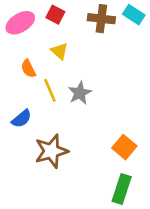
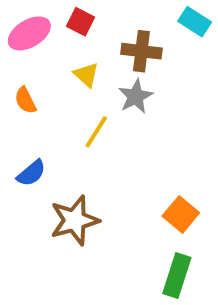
brown cross: (101, 19) -> (141, 51), moved
orange semicircle: (28, 69) -> (25, 100), moved
yellow line: (50, 90) -> (96, 132), moved, turned 55
gray star: (80, 93) -> (136, 96), moved

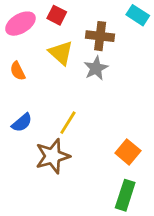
yellow triangle: (86, 75) -> (61, 53), size x1.4
yellow line: (96, 132) -> (68, 123), moved

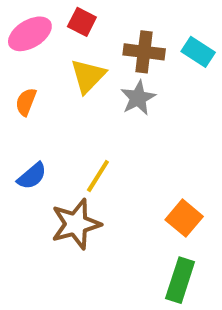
cyan rectangle: (138, 15) -> (198, 52), moved
yellow triangle: (61, 53) -> (88, 76), turned 32
orange semicircle: (18, 71) -> (26, 102), turned 48

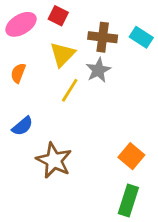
yellow line: (98, 176) -> (70, 90), moved
brown star: (76, 224) -> (54, 160), turned -30

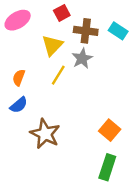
red square: (58, 16) -> (62, 13), moved, turned 35
orange semicircle: (18, 73) -> (19, 78), moved

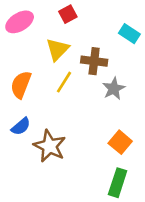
brown cross: (86, 31) -> (94, 61), moved
gray star: (82, 58) -> (114, 89), moved
orange semicircle: (19, 78) -> (21, 85), size x1.5
blue semicircle: (19, 105) -> (21, 126), moved

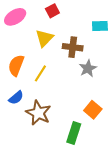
cyan rectangle: (129, 34) -> (100, 26), turned -35
yellow line: (64, 82) -> (40, 73), moved
green rectangle: (118, 183) -> (74, 133), moved

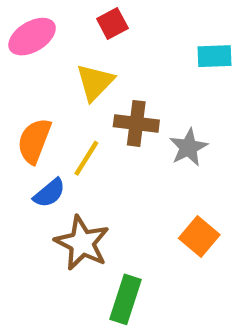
brown cross: (73, 47) -> (136, 123), moved
blue semicircle: (16, 98) -> (49, 193), moved
green rectangle: (74, 133) -> (125, 299), moved

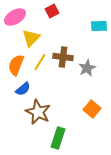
yellow triangle: (95, 82) -> (31, 38), moved
yellow line: (86, 158) -> (40, 62), moved

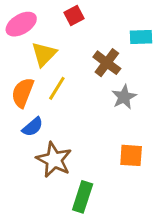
brown cross: (63, 57) -> (107, 63), moved, turned 30
orange square: (92, 109) -> (131, 155), turned -36

